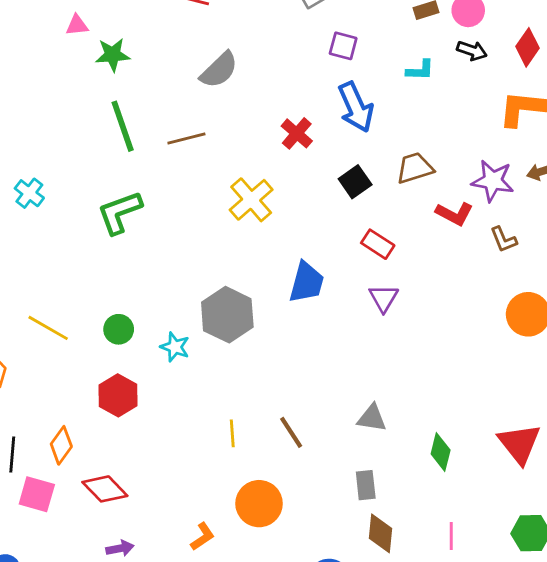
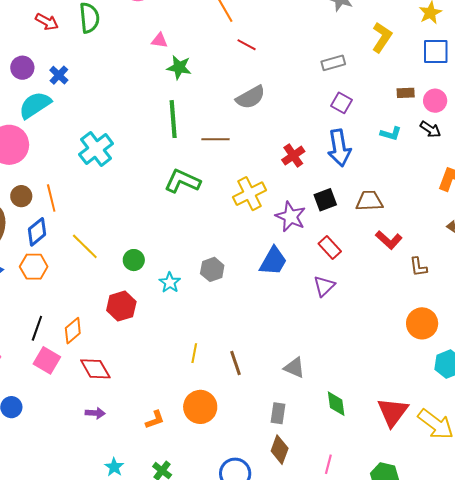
purple star: (493, 181) -> (291, 217), moved
cyan cross: (29, 193) -> (96, 149), size x1.6
green L-shape: (120, 212) -> (182, 181), moved, turned 30
gray hexagon: (227, 315) -> (212, 269), size x0.6
green diamond: (441, 452) -> (336, 404), turned -36

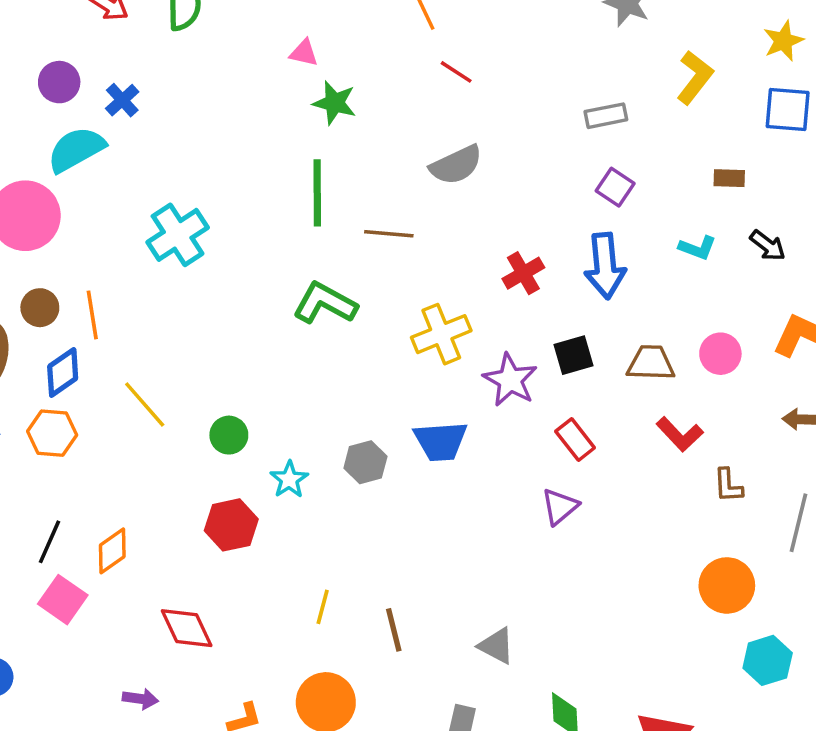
pink circle: (435, 101) -> (720, 354), moved
blue trapezoid: (273, 261) -> (441, 441), moved, turned 52
red hexagon: (121, 306) -> (231, 525), moved
red diamond: (95, 369) -> (187, 628), moved

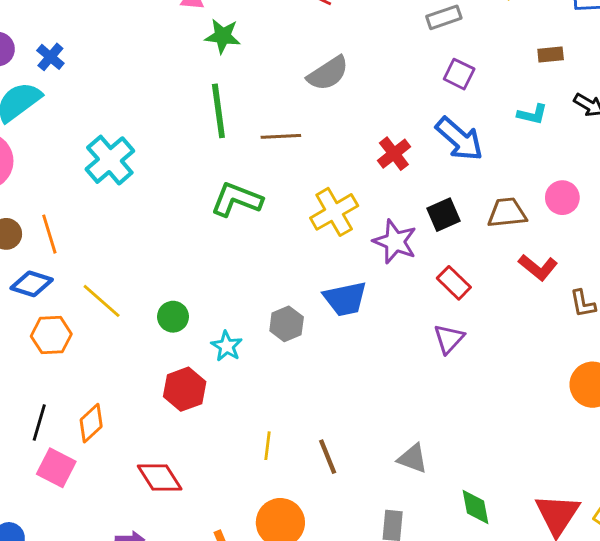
blue arrow: (605, 266) -> (459, 139), turned -36
blue diamond: (63, 372) -> (32, 284), turned 60
orange hexagon: (52, 433) -> (51, 335), moved

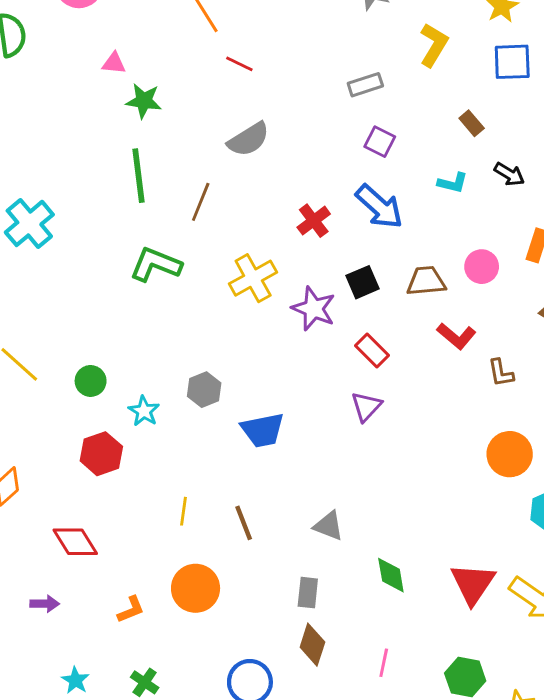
brown rectangle: (551, 55) -> (472, 123), turned 55
brown line: (281, 136) -> (201, 202), turned -66
blue trapezoid: (345, 299) -> (263, 430), moved

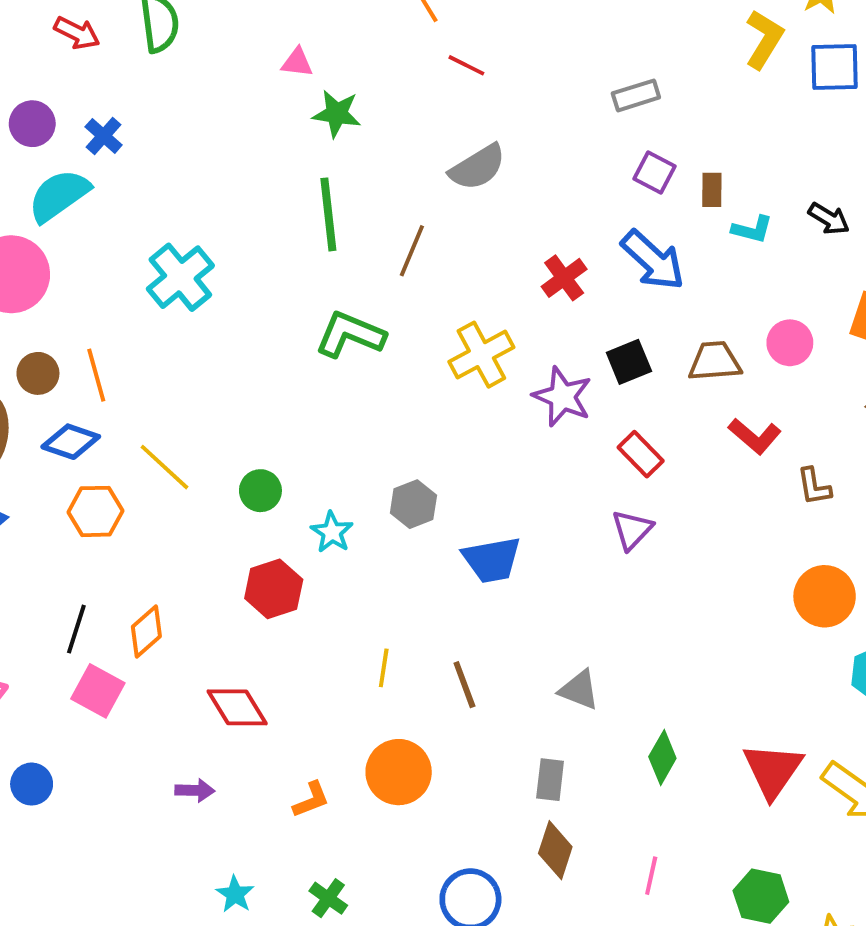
yellow L-shape: (434, 45) -> (764, 39), moved
brown rectangle: (472, 123) -> (712, 190), moved, turned 40
green diamond: (391, 575) -> (662, 757), turned 39

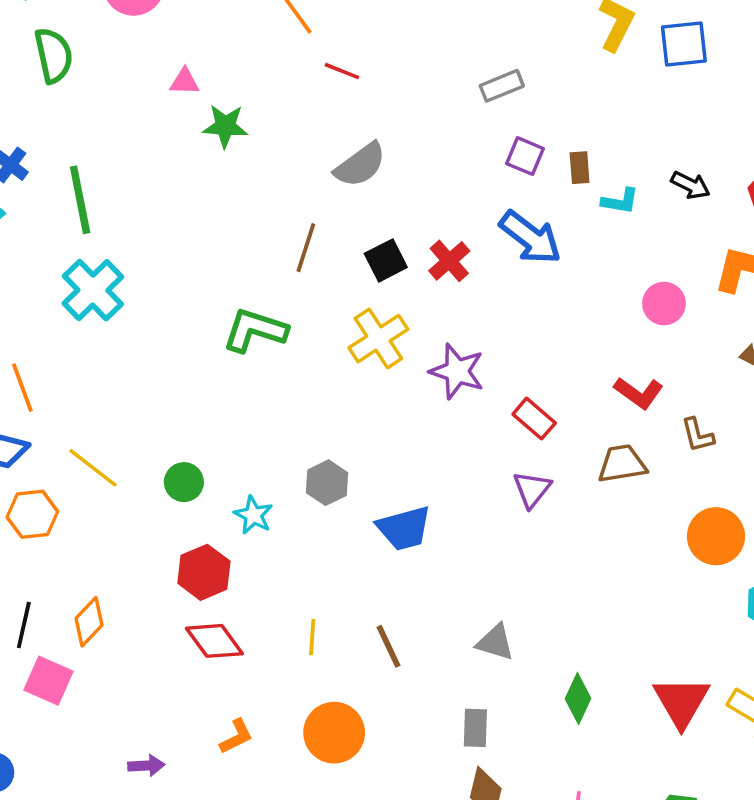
green line: (328, 214) -> (80, 200), moved
brown trapezoid: (715, 361) -> (622, 464), moved
black square: (629, 362) -> (386, 260), moved
red diamond: (237, 707) -> (214, 641), moved
orange L-shape: (311, 800) -> (236, 737), moved

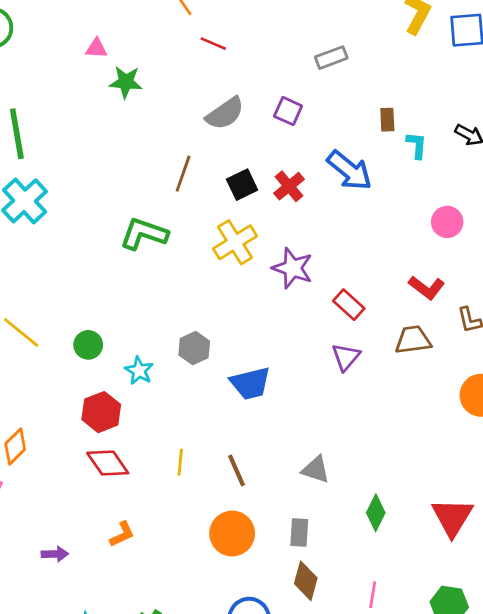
purple square: (525, 156) -> (288, 111), moved
cyan L-shape: (620, 201) -> (417, 145), turned -96
orange circle: (334, 733) -> (232, 533), moved

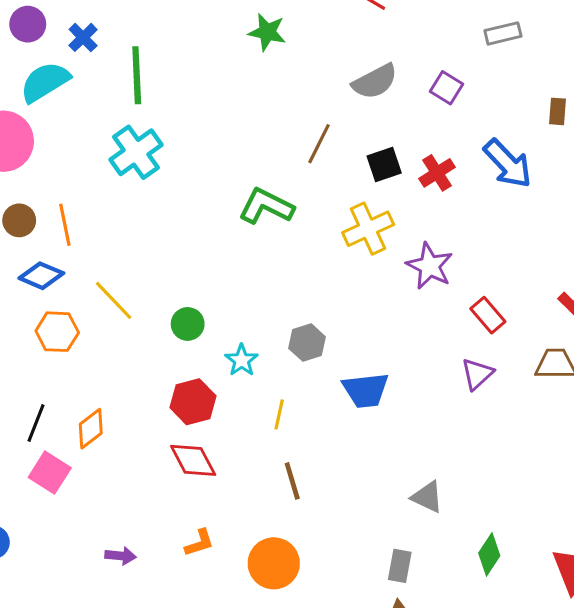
yellow line: (180, 462) -> (279, 414), moved
brown line: (236, 470) -> (292, 481), moved
orange circle: (232, 533) -> (274, 563), moved

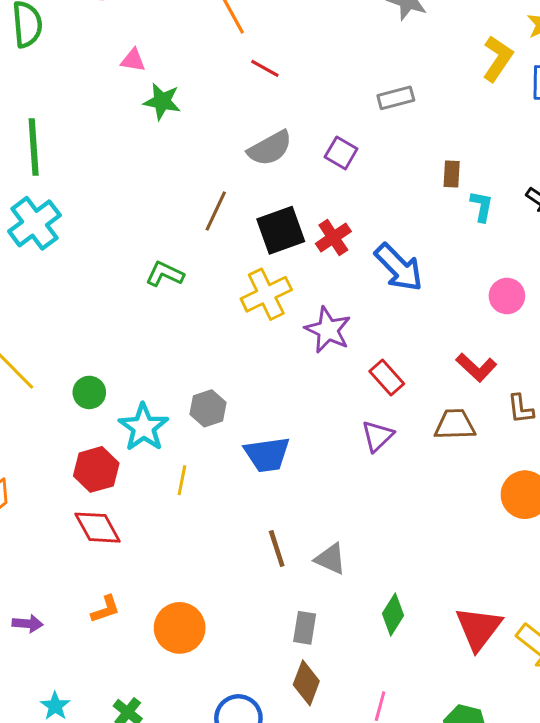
black square: (384, 164) -> (281, 230), size x1.4
blue arrow: (508, 164) -> (399, 267), moved
green L-shape: (266, 206) -> (165, 274), size x0.7
cyan star: (242, 360) -> (143, 427), size x1.5
brown line: (292, 481) -> (277, 549), moved

